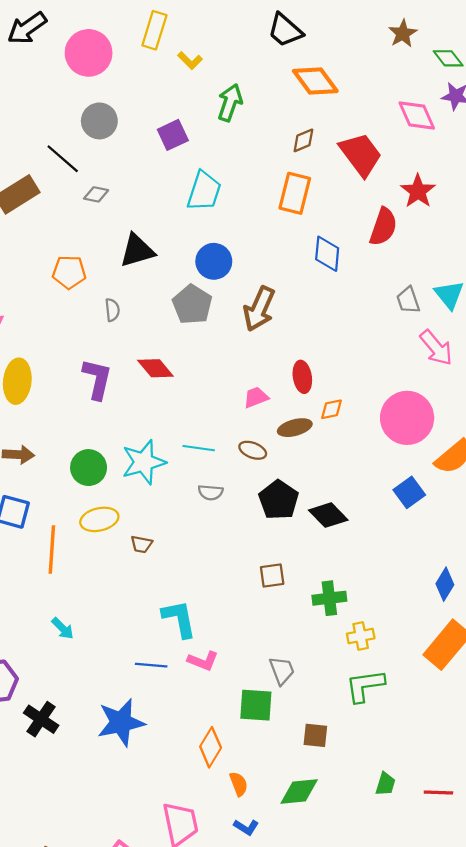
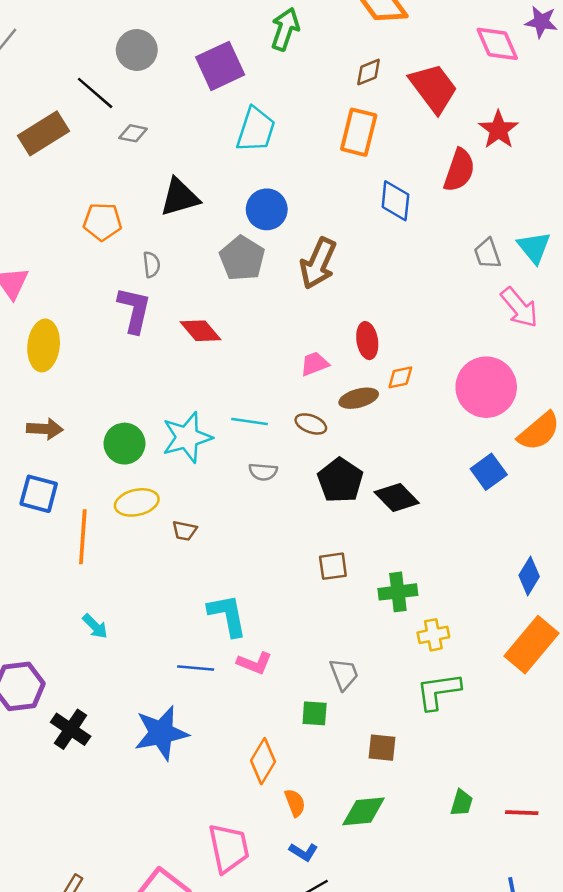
purple square: (173, 135) -> (220, 66), size x1.4
purple L-shape: (97, 379) -> (134, 310), moved
green square: (256, 705) -> (315, 713), size x0.7

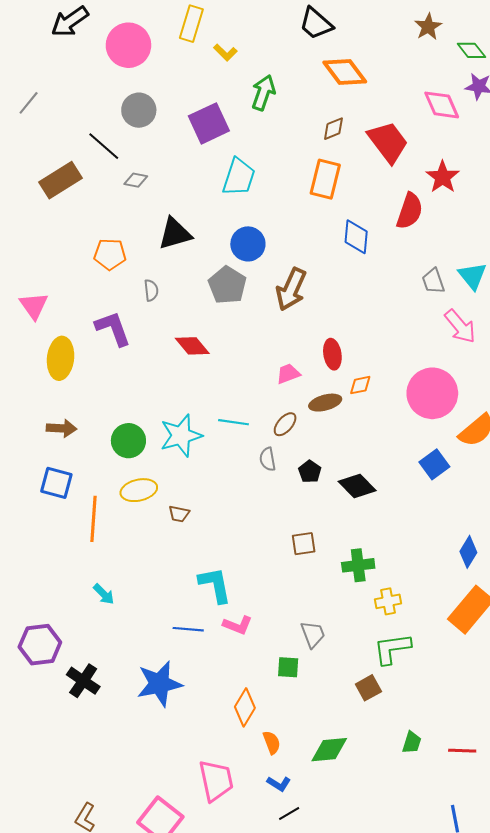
purple L-shape: (134, 310) -> (113, 328), moved, turned -33
brown ellipse: (311, 424) -> (285, 424), turned -70
gray semicircle: (263, 472) -> (268, 459), moved, turned 75
black pentagon: (340, 480) -> (310, 472), size x0.6
brown square: (382, 748) -> (368, 688), moved, turned -35

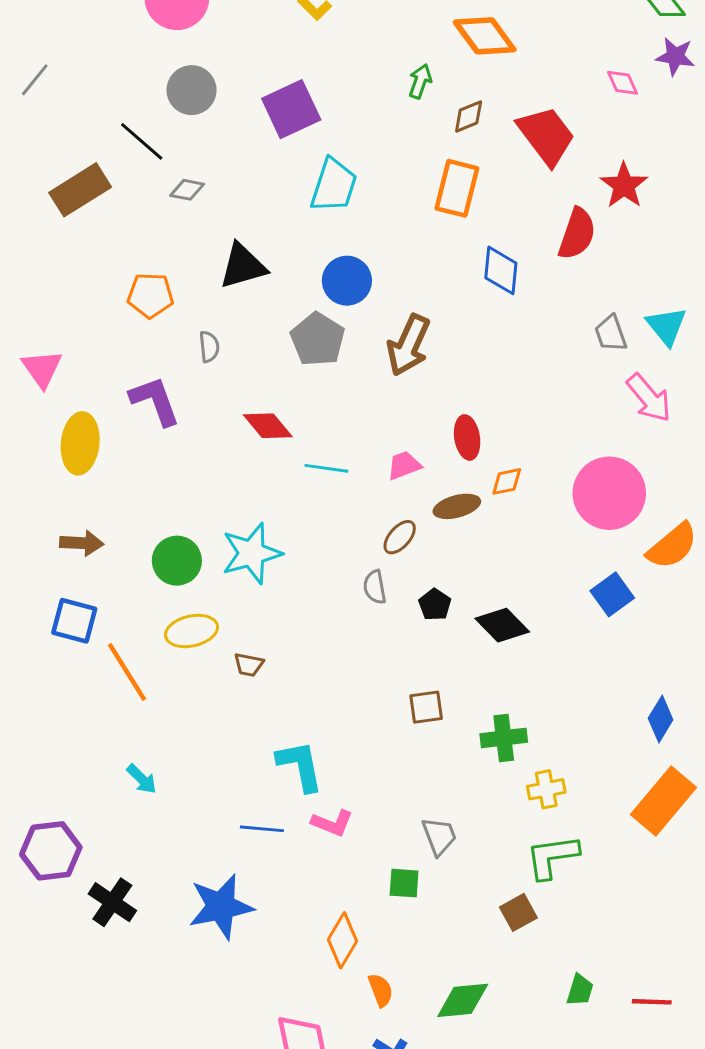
green arrow: (263, 93) -> (420, 81), moved, size x0.7
pink diamond: (442, 105) -> (622, 83), size x0.6
cyan line: (234, 422) -> (326, 468), moved
orange line: (93, 519) -> (127, 672), turned -36

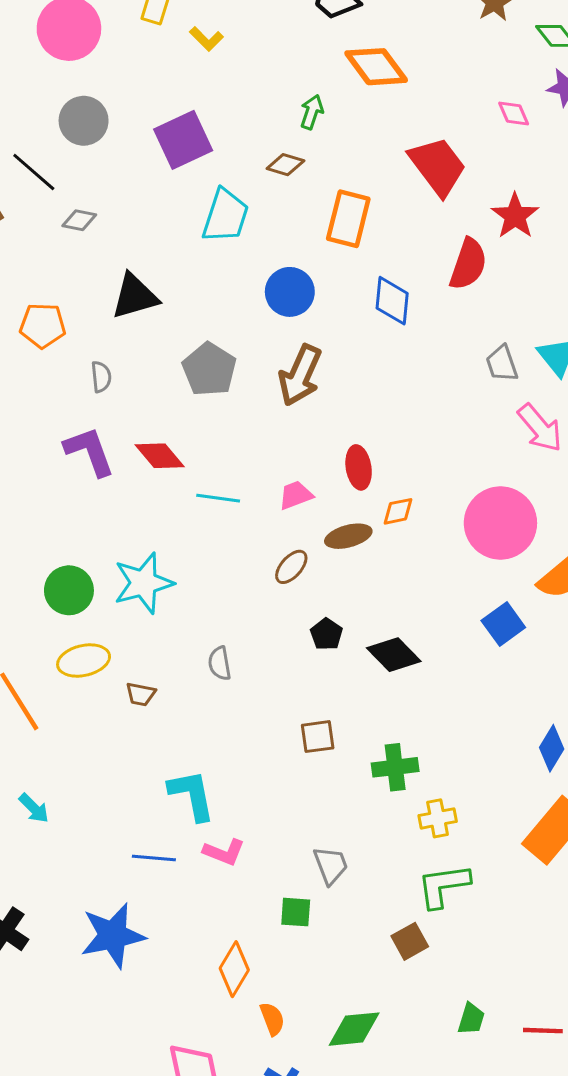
brown diamond: (469, 116) -> (285, 165), moved, turned 39
blue circle: (347, 281) -> (290, 292), moved
purple L-shape: (155, 401) -> (89, 451), moved
gray semicircle: (375, 587) -> (220, 663), moved

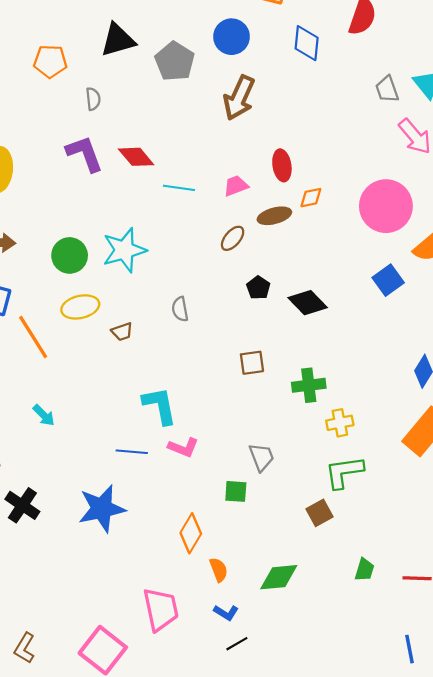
gray pentagon: (209, 369) -> (175, 61), moved
brown trapezoid: (141, 694) -> (122, 332), turned -30

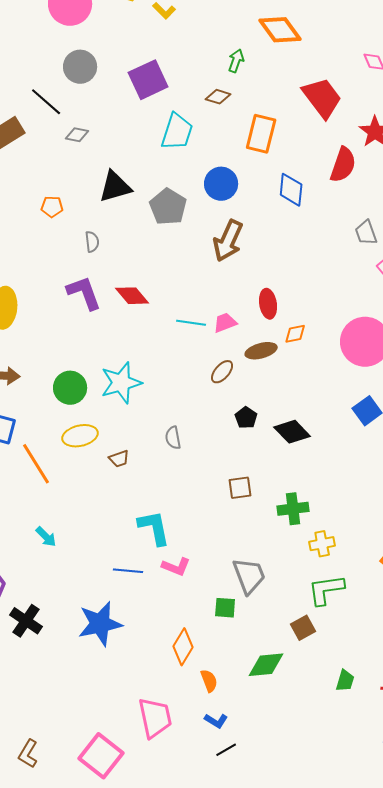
orange pentagon: (50, 61) -> (52, 207), size x0.7
cyan line: (179, 188) -> (191, 323), moved
gray trapezoid: (262, 457) -> (249, 576), size x1.4
green diamond: (279, 577) -> (266, 665), moved

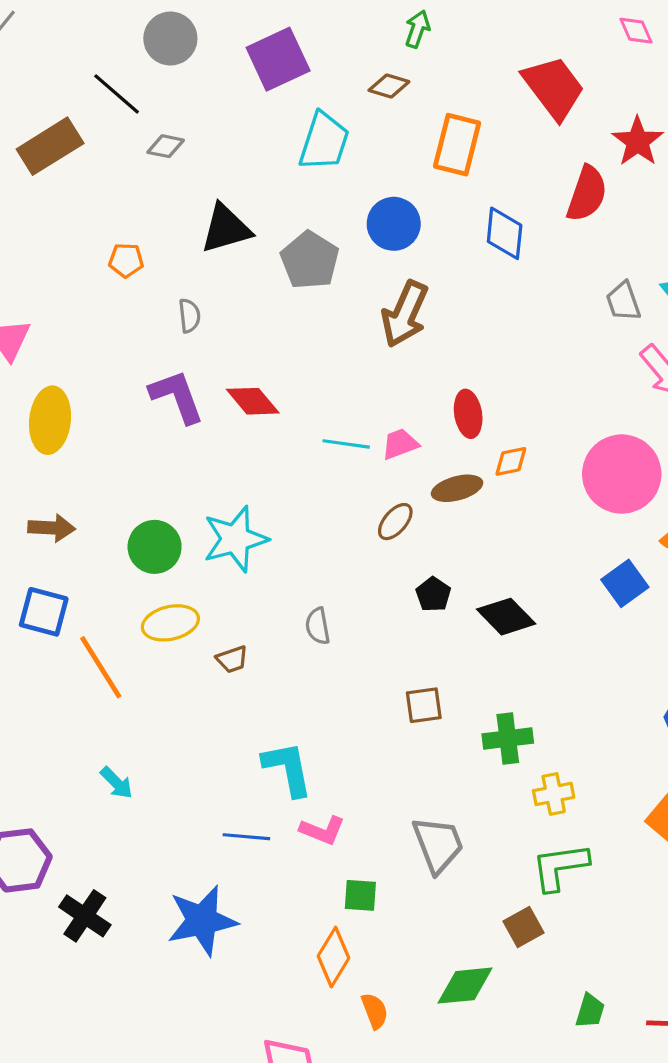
green square: (225, 608) -> (360, 895), moved

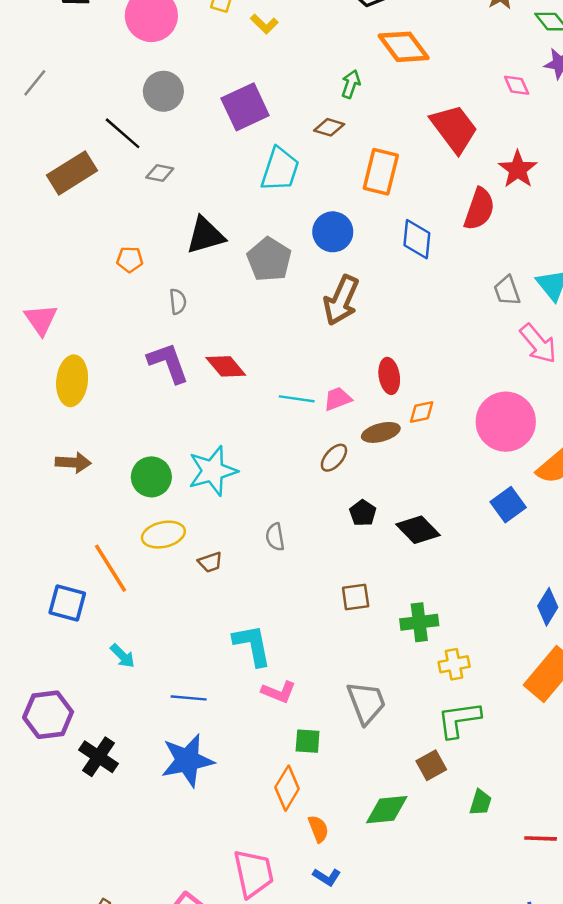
blue square: (44, 612) -> (67, 603), moved
blue line: (246, 837) -> (189, 698), moved
green trapezoid: (590, 1011) -> (481, 802), moved

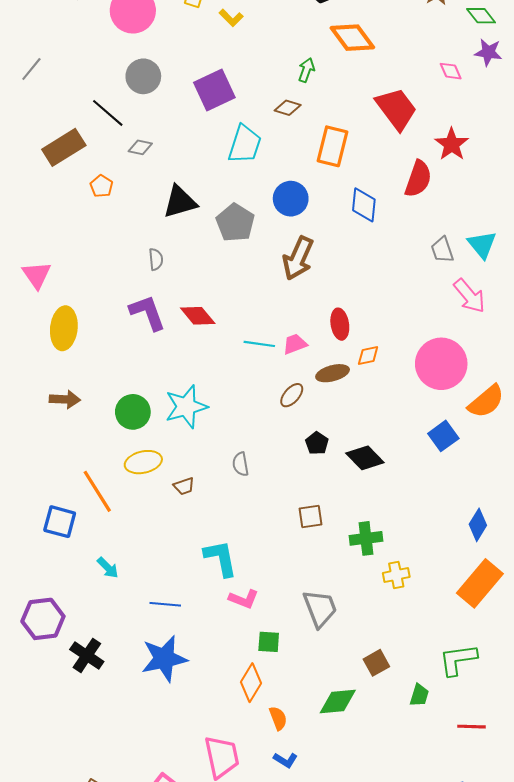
orange pentagon: (130, 259) -> (101, 186), moved, turned 30
green L-shape: (459, 720) -> (458, 660), moved

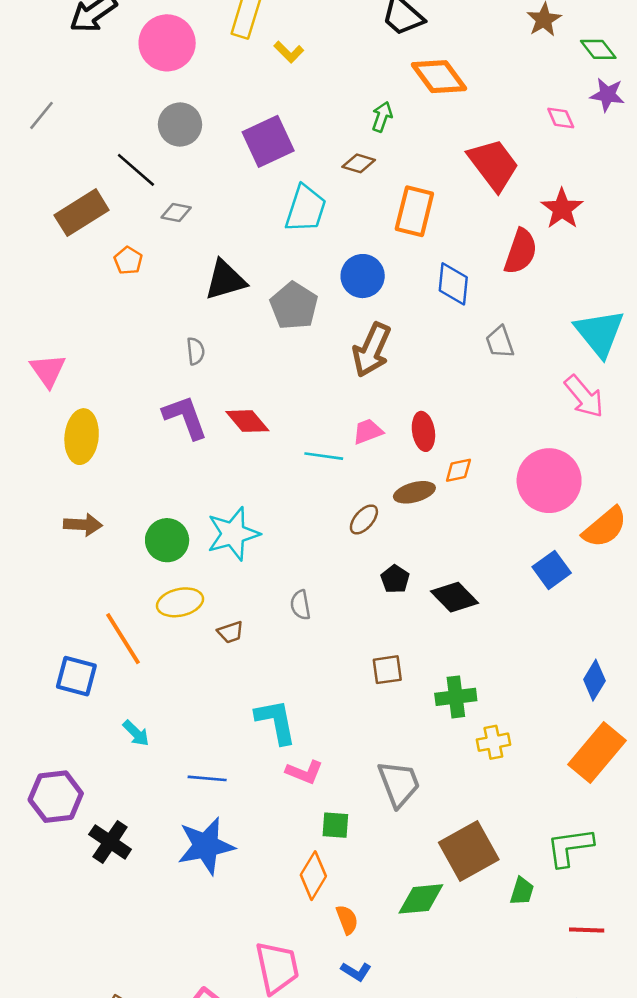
cyan triangle: (482, 245) -> (600, 333), size x1.4
gray trapezoid: (442, 250) -> (500, 342), moved
pink trapezoid: (295, 344) -> (368, 431), moved
brown square: (376, 663) -> (469, 851), size x1.8

